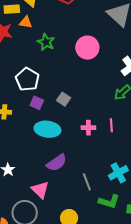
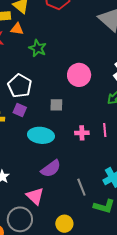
pink circle: (87, 48) -> (79, 75), moved
gray square: (64, 99) -> (56, 105), turned -32
purple square: (37, 103) -> (20, 110), moved

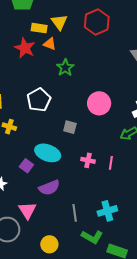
purple square: (20, 110) -> (26, 166), moved

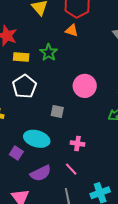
yellow rectangle: (39, 28) -> (21, 57), moved
orange triangle: (50, 44) -> (72, 30), moved
pink line: (111, 163) -> (71, 169), moved, turned -48

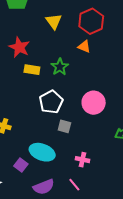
white pentagon: (24, 86) -> (51, 102), moved

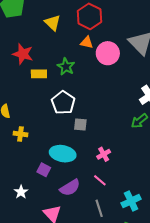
pink circle: (94, 103) -> (108, 53), moved
pink cross: (82, 160) -> (104, 154), turned -32

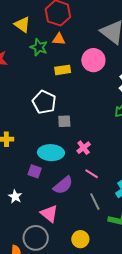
pink circle: (108, 53) -> (93, 60), moved
green star: (66, 67) -> (39, 47), moved
yellow rectangle: (39, 74) -> (63, 70), moved
pink cross: (104, 154) -> (84, 148), moved

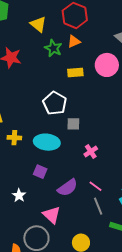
orange triangle: (59, 39) -> (74, 42), turned -32
cyan ellipse: (51, 153) -> (47, 142), moved
pink line: (92, 174) -> (96, 186), moved

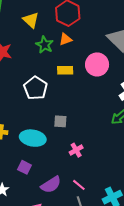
white pentagon: (55, 103) -> (36, 88), moved

